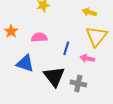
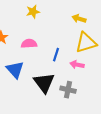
yellow triangle: (96, 36) -> (86, 43), turned 35
blue triangle: (25, 63) -> (15, 70), turned 30

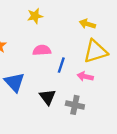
pink semicircle: (29, 44) -> (42, 50), moved
black triangle: (44, 83) -> (48, 97), size x0.7

